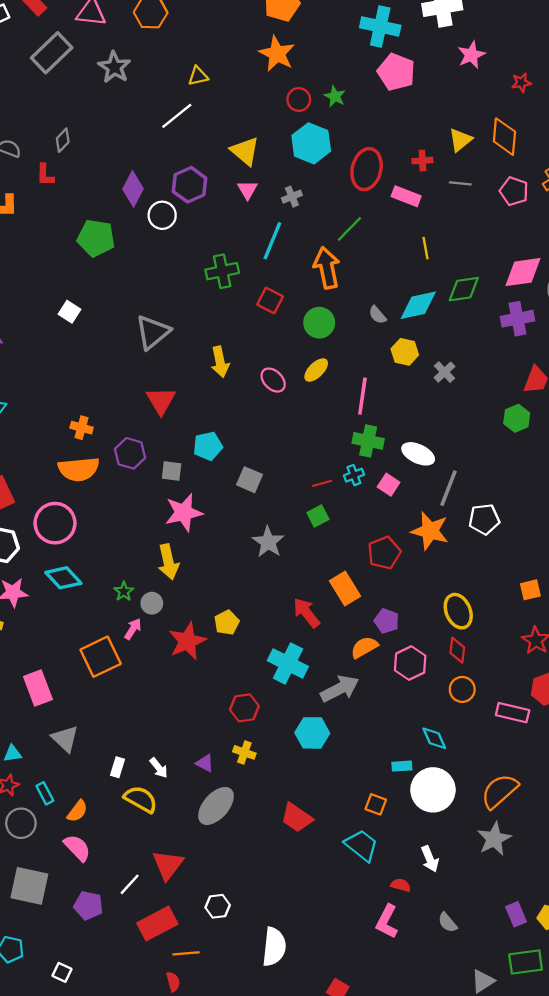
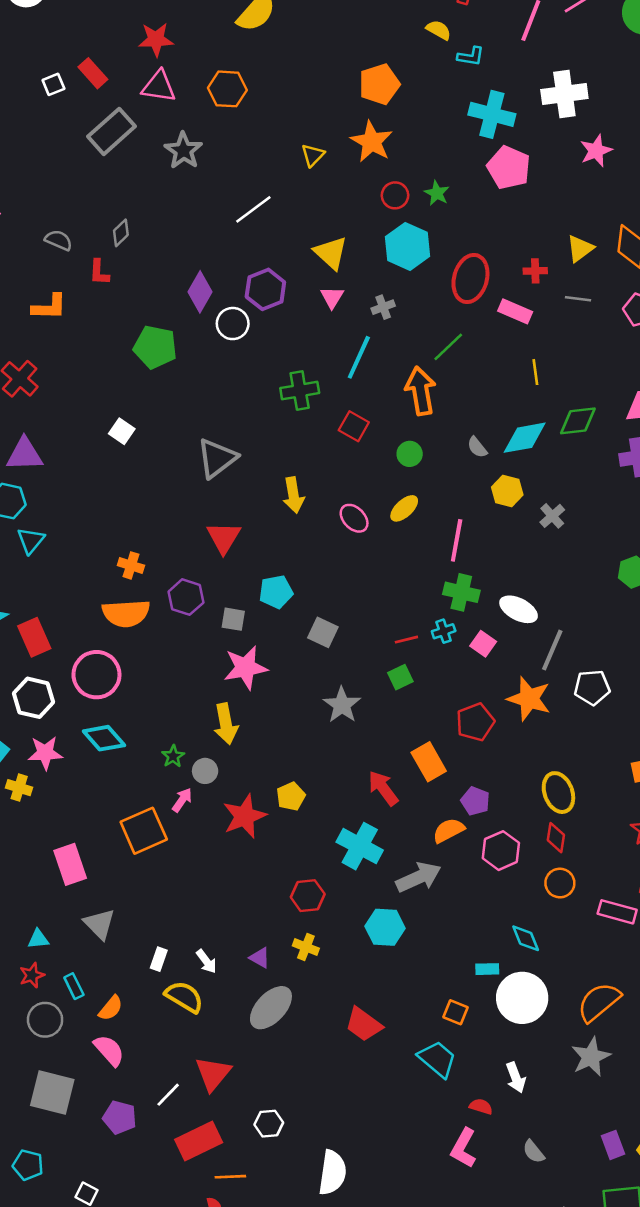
yellow triangle: (198, 76) -> (313, 155), moved, turned -35
green circle: (319, 323) -> (410, 454), size x0.7

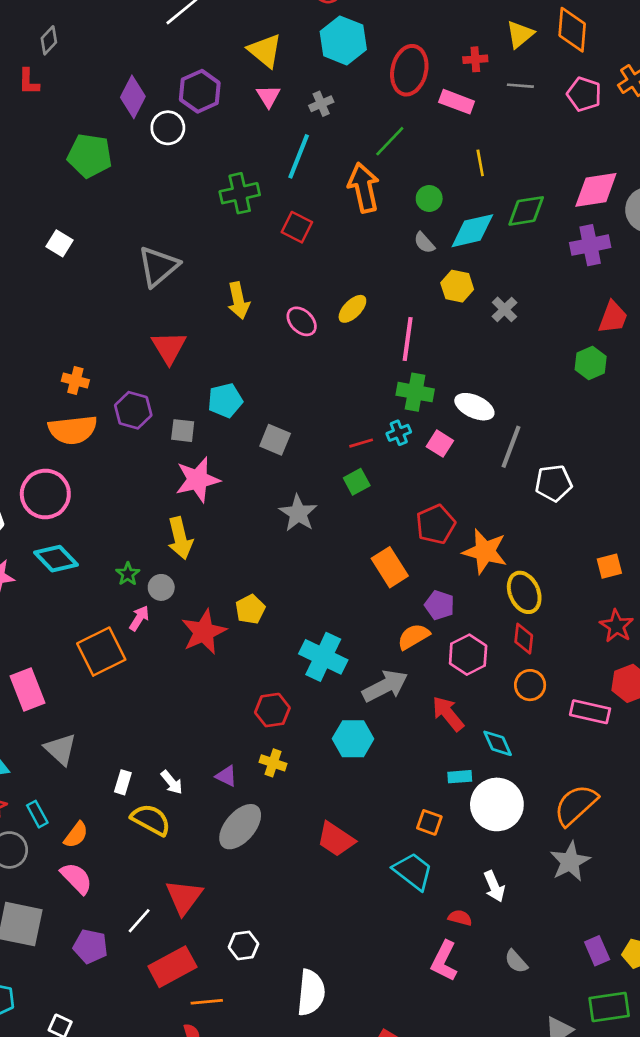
green circle: (410, 454) -> (429, 198), moved
orange star: (529, 699) -> (485, 551), moved
red arrow: (383, 788) -> (448, 714), moved

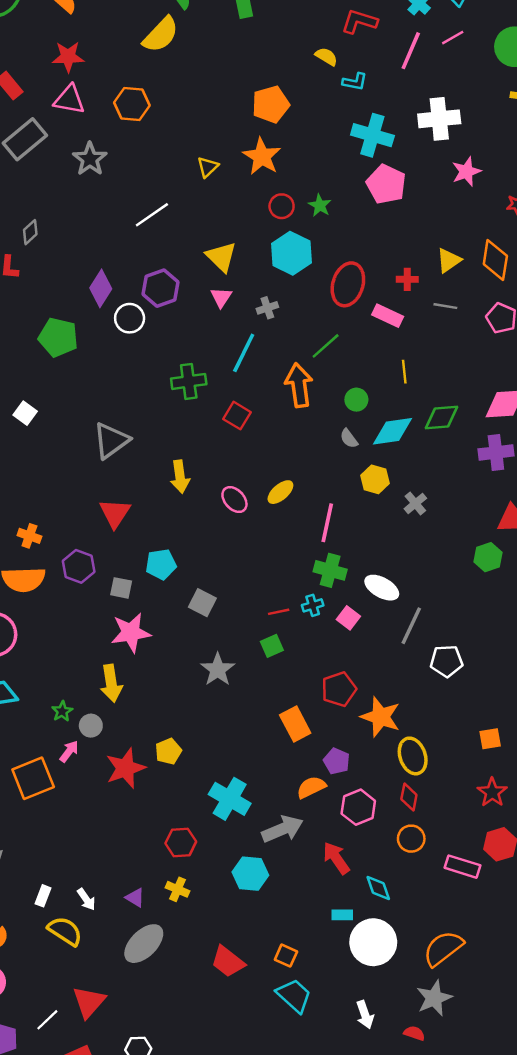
orange square: (429, 822) -> (286, 956), moved
red semicircle: (460, 918) -> (414, 1033), moved

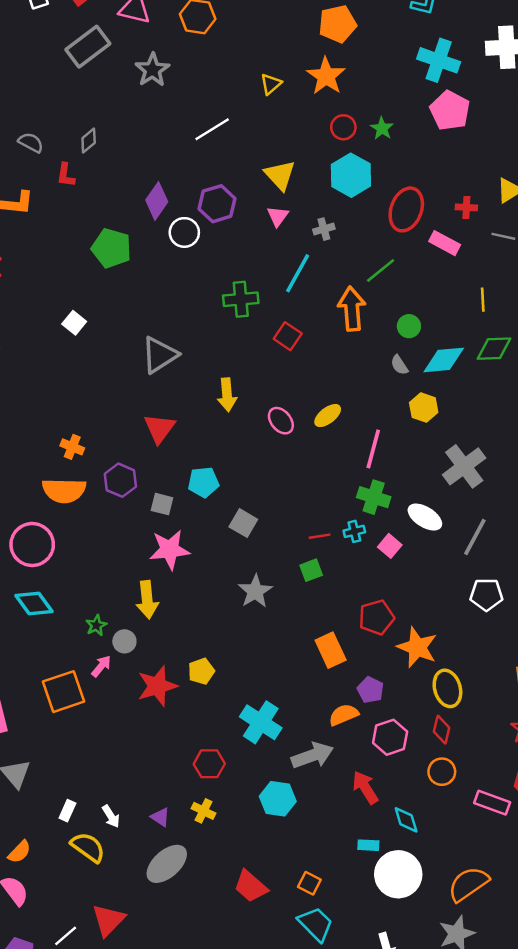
yellow line: (404, 372) -> (483, 300), moved
gray cross: (415, 503) -> (464, 466), moved, size x1.8
gray line: (411, 626) -> (475, 537), moved

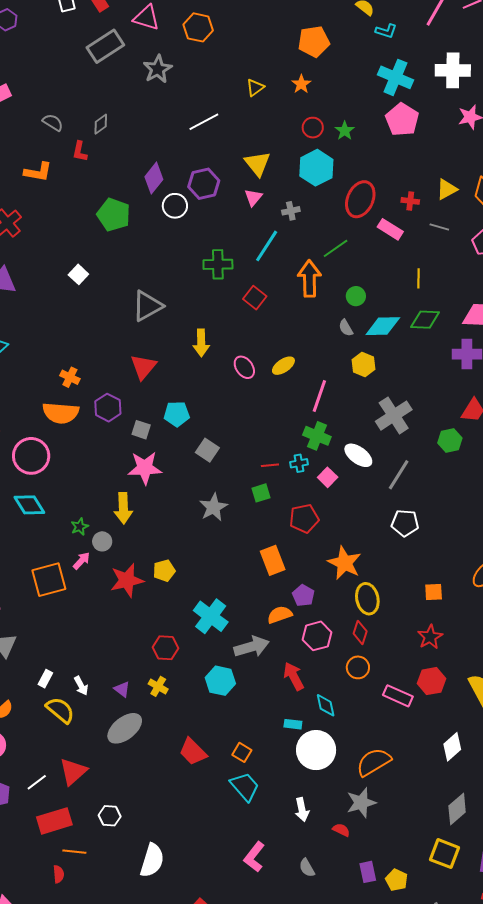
orange star: (326, 76) -> (301, 84), size x0.6
red pentagon: (376, 617) -> (304, 518), moved

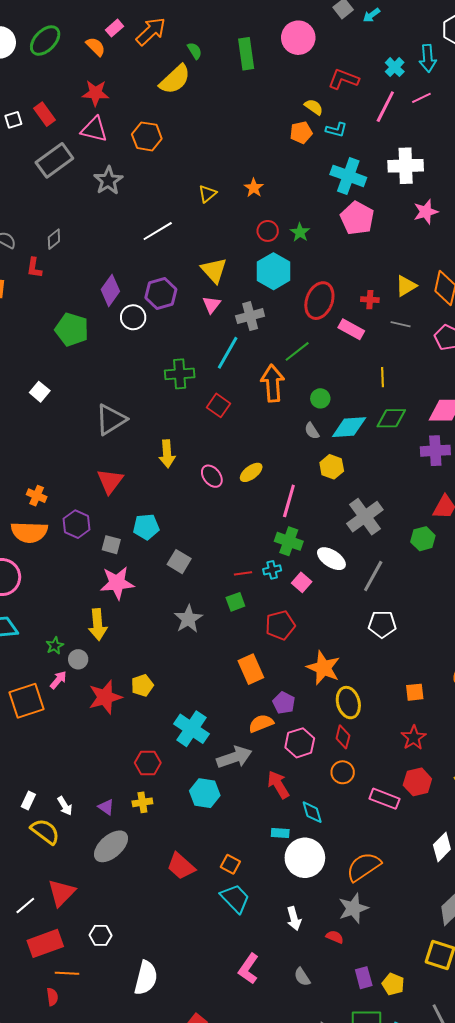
orange pentagon: (314, 42) -> (301, 132), moved, size x0.7
gray cross: (291, 211) -> (250, 316), size x1.5
yellow cross: (158, 686) -> (142, 802), turned -36

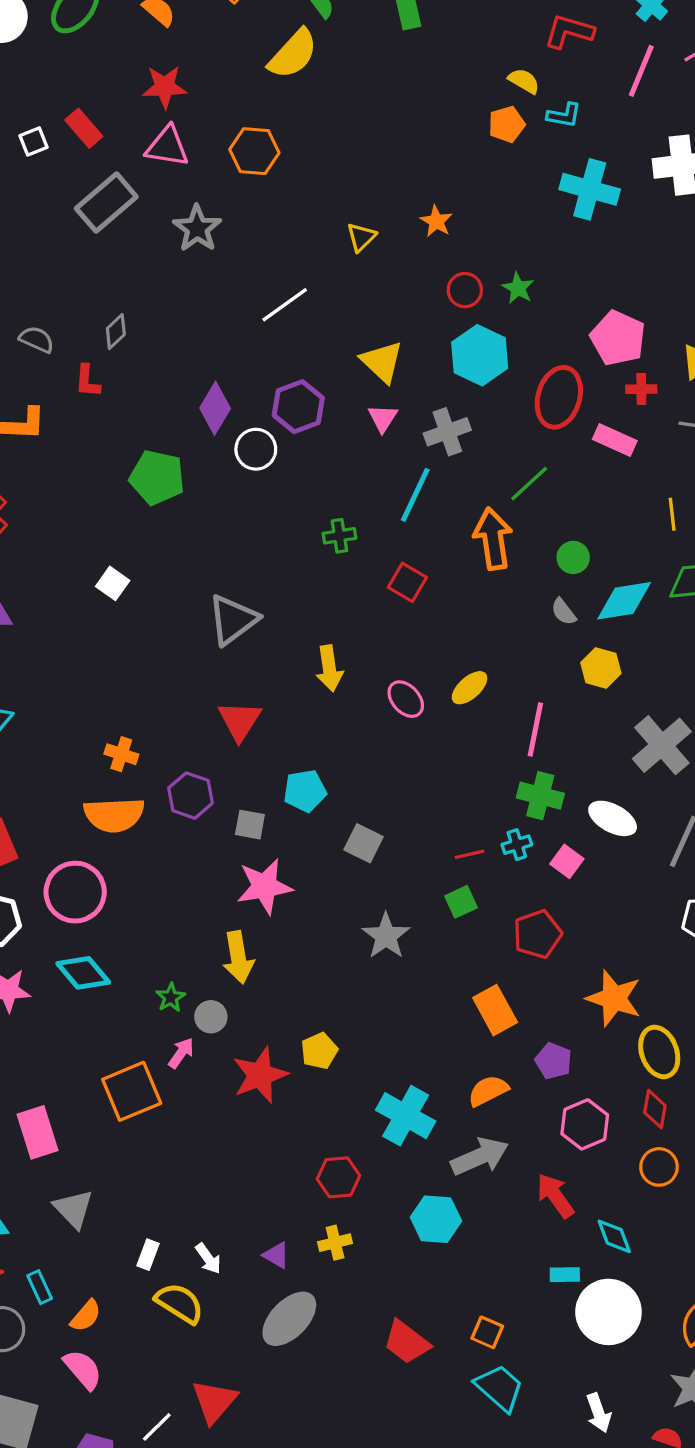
pink pentagon: (357, 218) -> (618, 338), moved
green cross: (180, 374) -> (339, 536), size x0.7
orange semicircle: (261, 723) -> (488, 1091), moved

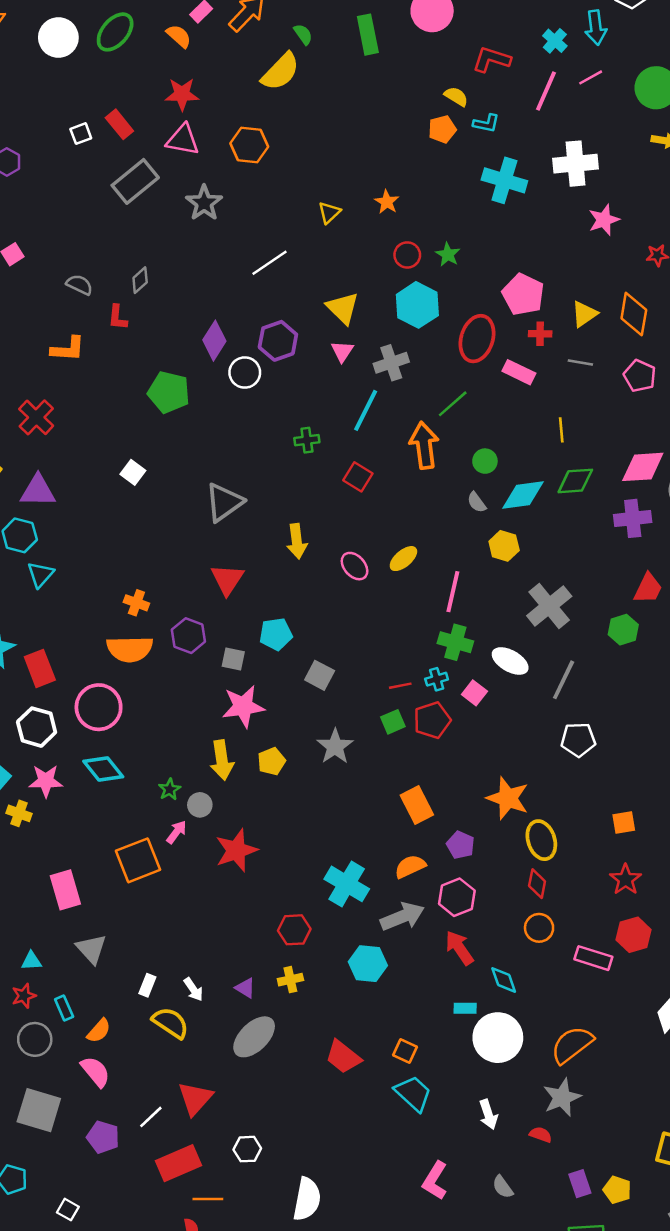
red pentagon: (537, 934) -> (432, 720), moved
yellow pentagon: (319, 1051) -> (271, 761), moved
pink hexagon: (585, 1124) -> (457, 897), moved

